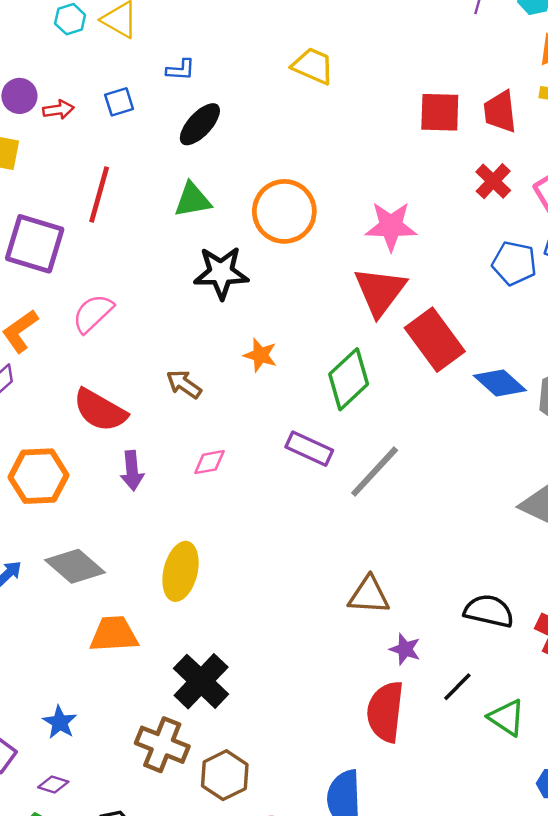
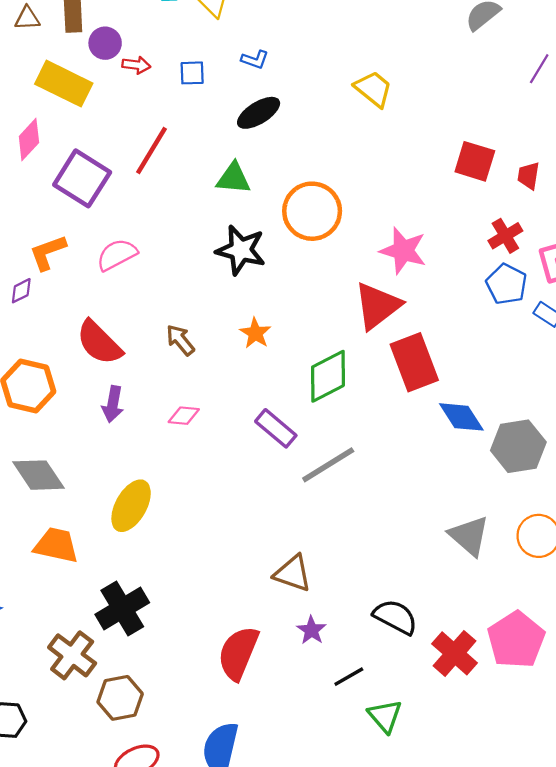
red trapezoid: (500, 112) -> (529, 176), size x0.7
blue pentagon: (514, 263) -> (506, 284), moved
red semicircle: (385, 712) -> (238, 653), moved

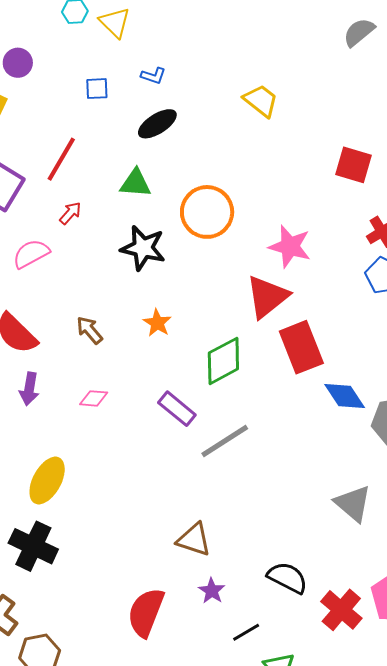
red arrow: (136, 65) -> (70, 213), moved, turned -55
black cross: (122, 609) -> (33, 546), moved, turned -33

